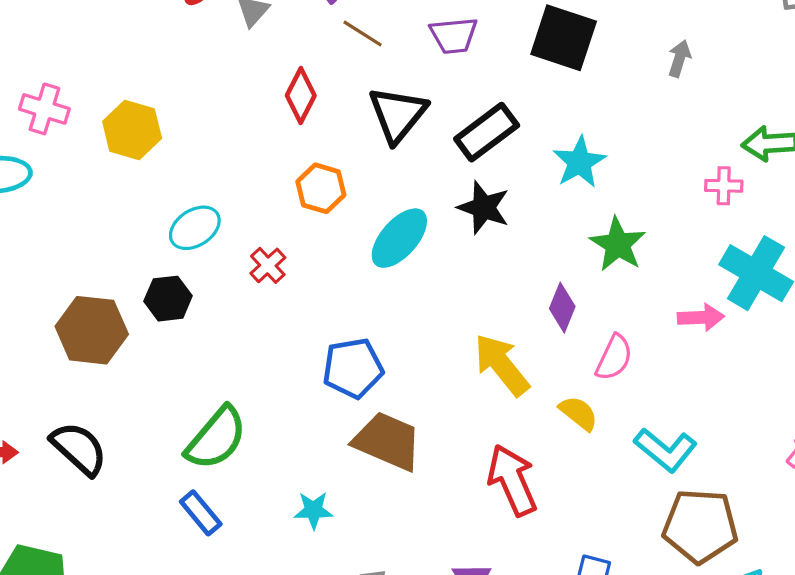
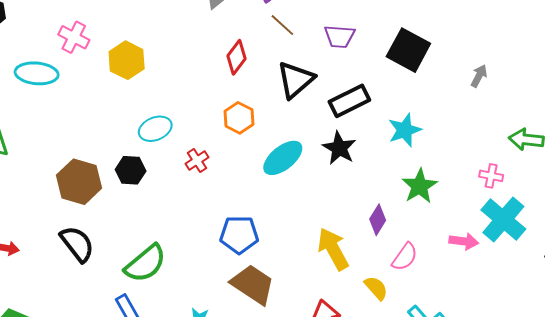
pink cross: (724, 186) -> (491, 176), moved
black semicircle: (79, 449) -> (77, 244), moved

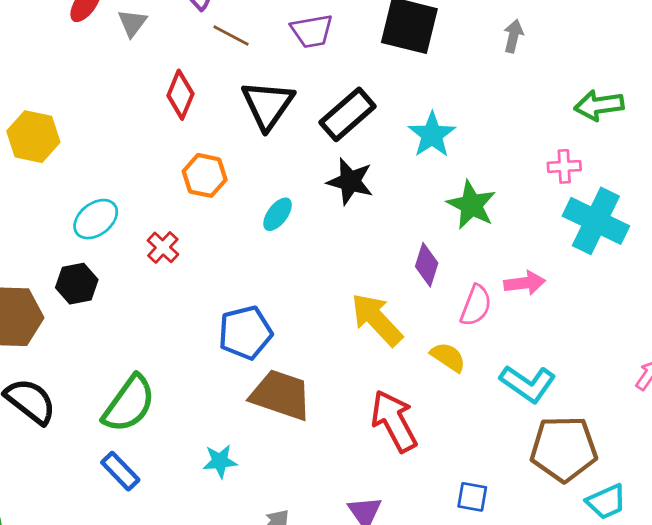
cyan ellipse: (283, 158) -> (278, 214), size x0.6
pink arrow: (464, 241) -> (525, 283), moved

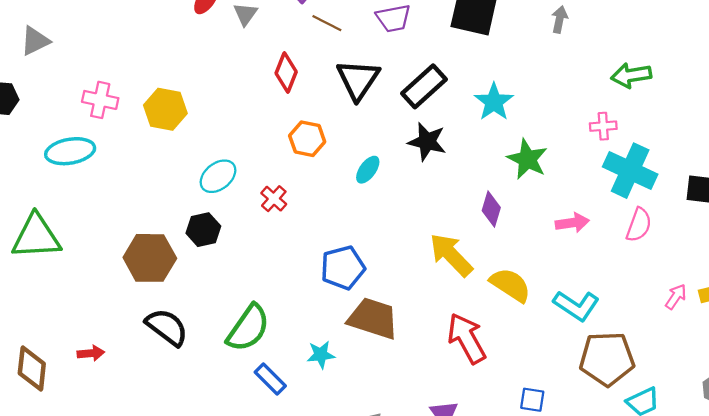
pink semicircle: (476, 305) -> (639, 225), moved
yellow semicircle: (448, 357) -> (510, 285), size x1.4
cyan star: (220, 461) -> (321, 355), moved
blue rectangle: (120, 471) -> (270, 379), moved

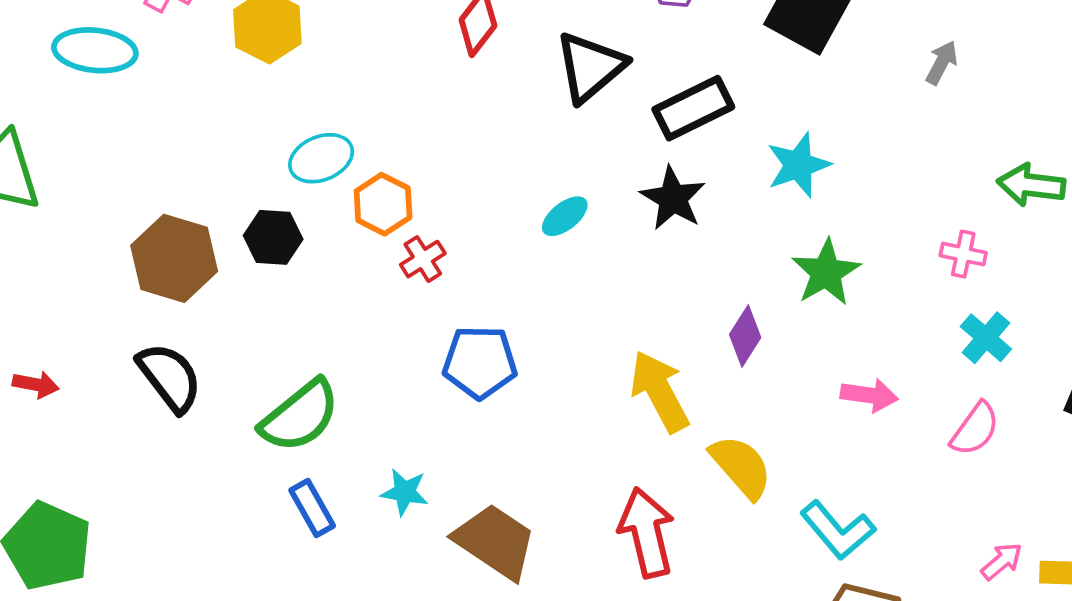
orange hexagon: (307, 139) -> (383, 204), moved
cyan cross: (630, 171) -> (986, 338), size x0.6
red cross: (274, 199) -> (423, 259), moved
brown trapezoid: (373, 318) -> (495, 541), moved

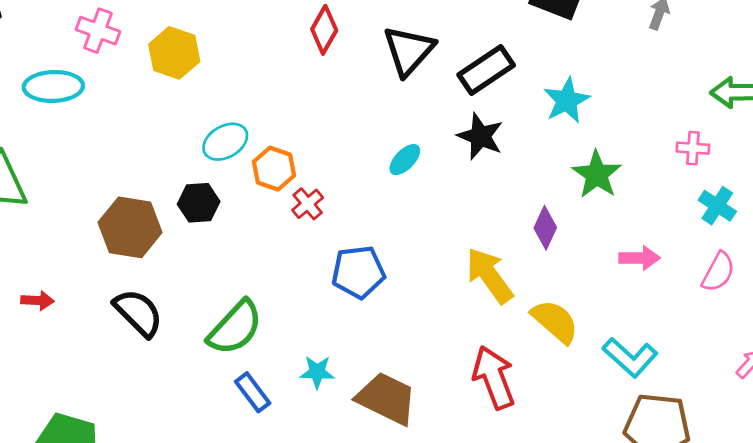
red arrow: (36, 384) -> (37, 301), moved

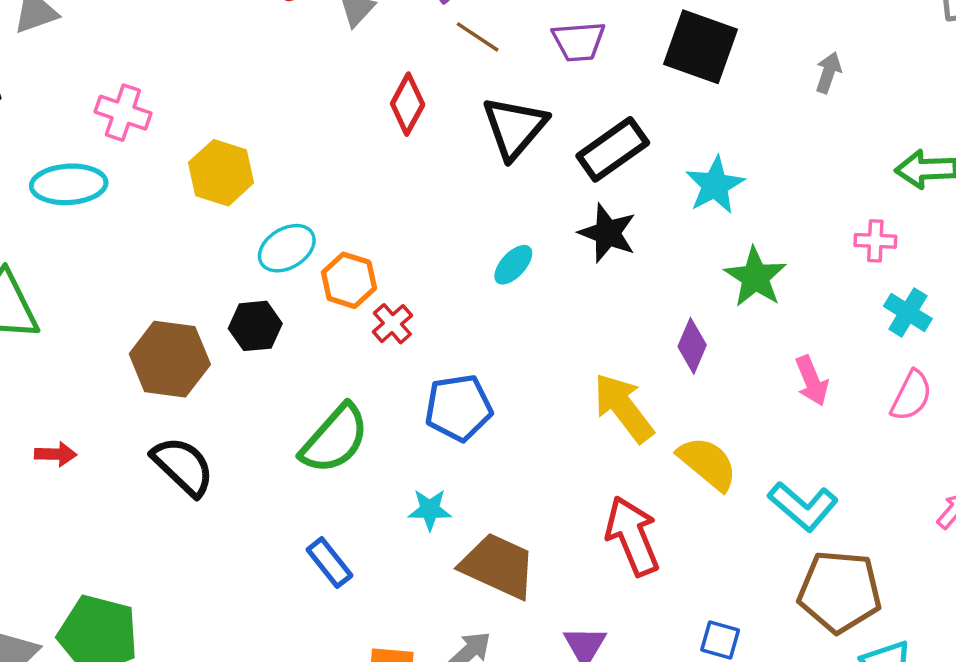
yellow hexagon: (174, 53) -> (221, 173), moved
pink arrow: (639, 258) -> (812, 381), turned 69
green semicircle: (235, 328) -> (335, 439), moved
cyan star: (317, 372) -> (430, 510), moved

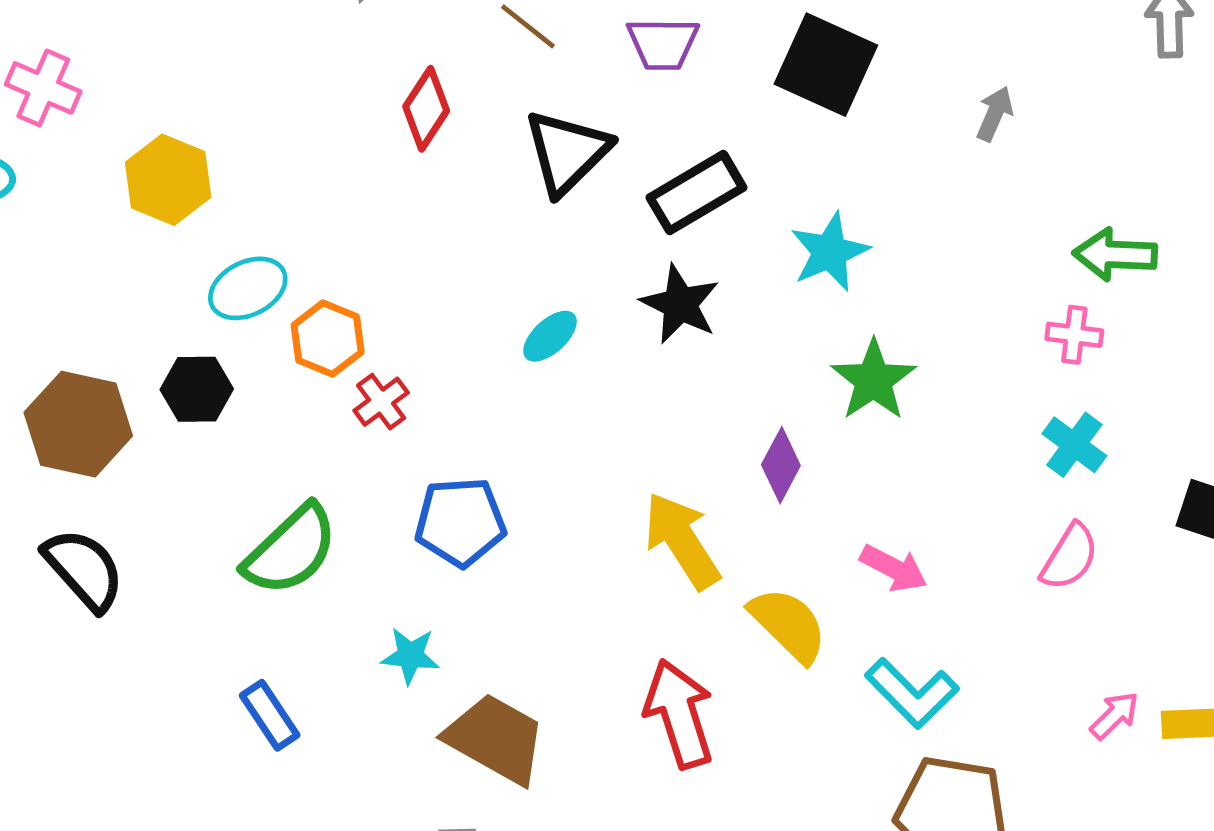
pink cross: (875, 241) -> (1074, 335), moved
pink arrow: (812, 381) -> (894, 568), moved, turned -45

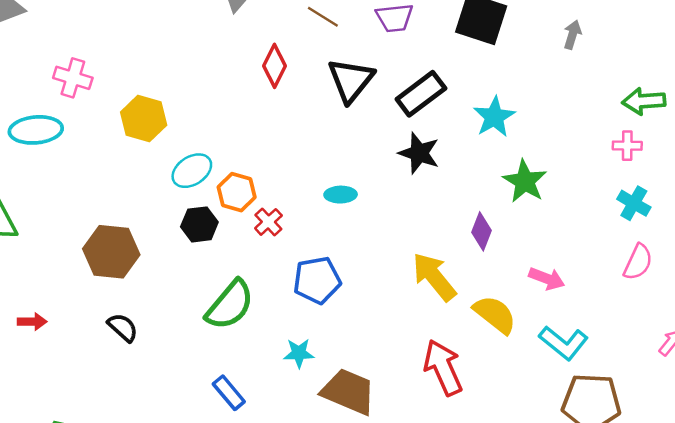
cyan ellipse: (550, 336) -> (341, 195), moved, turned 48
black hexagon: (197, 389) -> (199, 224), moved
black semicircle: (84, 569) -> (123, 327), size x0.7

